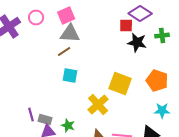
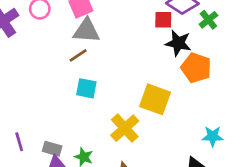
green cross: (162, 36) -> (208, 20), moved, turned -32
orange pentagon: (157, 80) -> (196, 68), moved
purple line: (31, 114) -> (19, 142), moved

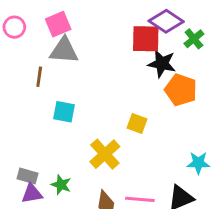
red square: (163, 20) -> (146, 39), size x1.5
brown line: (78, 55) -> (39, 77), moved, turned -48
yellow square: (155, 99) -> (137, 123), size x0.6

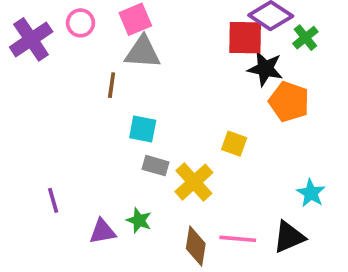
cyan star: (198, 163) -> (311, 193), turned 30
gray rectangle: (27, 176) -> (155, 166), moved

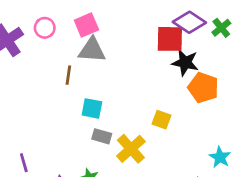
green cross: (305, 38) -> (221, 28), moved

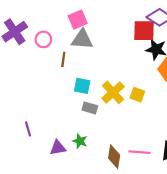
pink circle: (45, 28) -> (43, 39), moved
yellow cross: (131, 149) -> (113, 92), moved

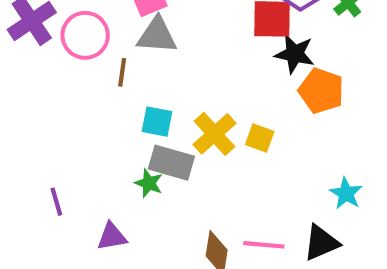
pink circle: (43, 39) -> (85, 35), size x1.5
gray rectangle: (90, 108) -> (171, 163), size x1.5
green star: (80, 141) -> (149, 183), moved

